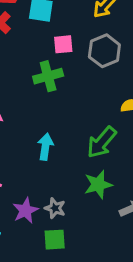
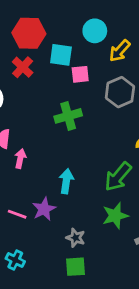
pink square: (63, 44) -> (80, 74), moved
purple star: (25, 211) -> (44, 209), moved

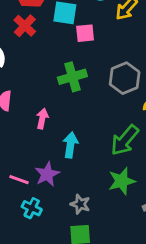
gray hexagon: (120, 92) -> (125, 78), moved
pink arrow: (20, 159) -> (42, 119), moved
cyan cross: (15, 260) -> (32, 208), moved

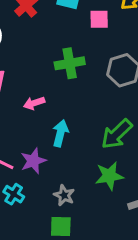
pink square: (85, 33) -> (99, 19), moved
pink arrow: (42, 119) -> (34, 103), turned -126

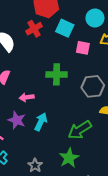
purple star: (33, 161) -> (17, 120), moved, turned 30
green star: (109, 176) -> (69, 158), turned -30

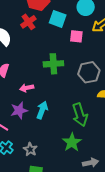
purple star: (17, 120) -> (19, 110), turned -30
green arrow: (80, 130) -> (80, 115), turned -70
gray star: (35, 165) -> (30, 149), moved

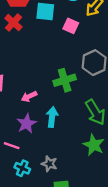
pink square: (76, 36) -> (71, 26), turned 32
green cross: (53, 64) -> (65, 80), moved

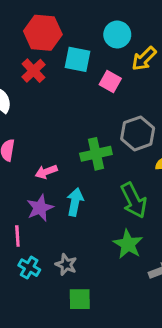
pink line: (12, 146) -> (17, 236), turned 63

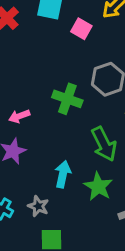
green cross: (96, 154) -> (67, 99), turned 32
cyan arrow: (75, 202) -> (63, 174), moved

